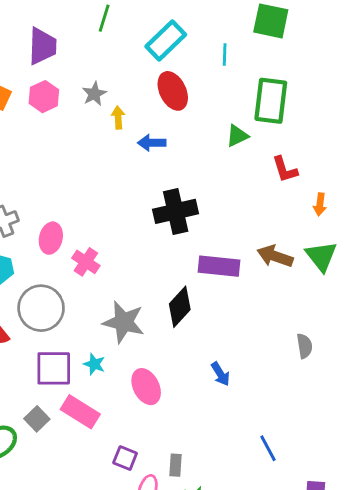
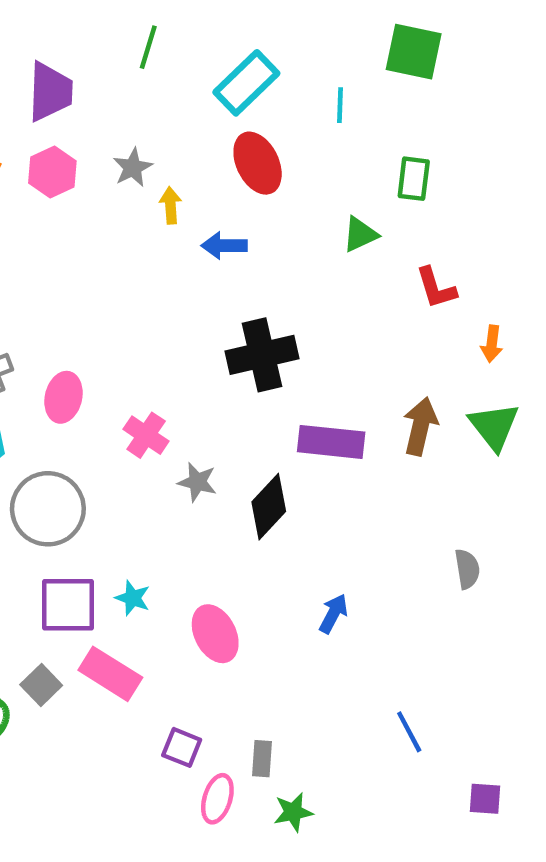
green rectangle: (271, 101) -> (414, 179), size x0.6
brown arrow: (275, 256) -> (420, 426), turned 84
pink cross: (86, 262) -> (146, 435), moved
gray star: (124, 322) -> (197, 482), moved, size x0.6
blue arrow: (220, 374) -> (333, 614), turned -120

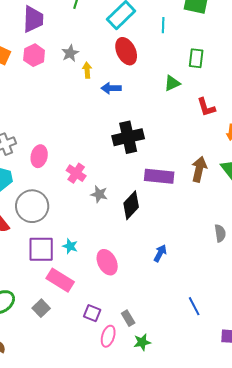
gray square: (41, 685) -> (41, 308), moved
gray rectangle: (262, 759) -> (128, 318), turned -35

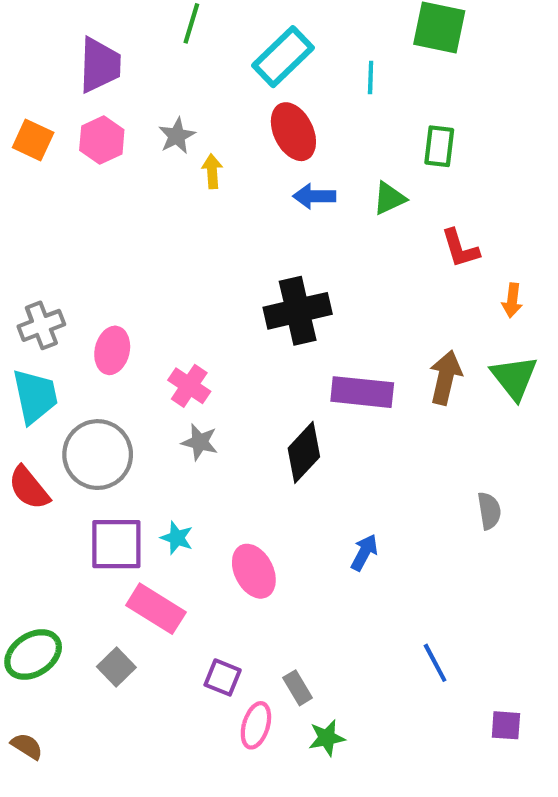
blue arrow: (111, 88) -> (314, 196), moved
gray star: (99, 194) -> (200, 442), moved

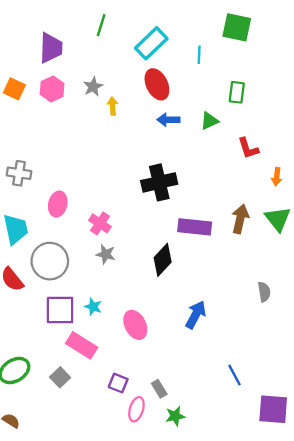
gray cross: (41, 325) -> (19, 173), moved, turned 30
blue arrow: (364, 552) -> (196, 315), size x1.4
purple square: (506, 725) -> (273, 409), size x1.8

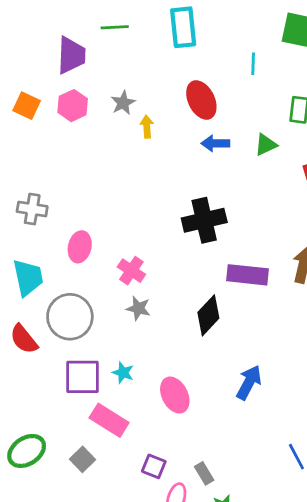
green line: (101, 25) -> (115, 27), moved, turned 70
cyan rectangle: (151, 43) -> (183, 27), moved, turned -52

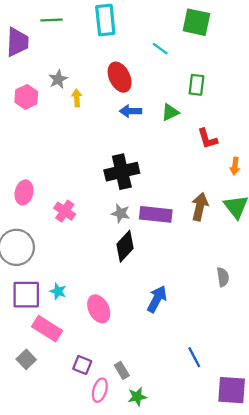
cyan line: (253, 64) -> (160, 49), turned -56
pink hexagon: (73, 106) -> (26, 97), moved
gray star: (138, 308) -> (121, 213), moved

